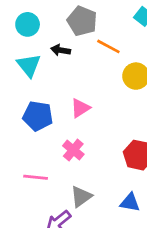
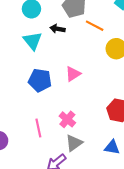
pink cross: (73, 150) -> (67, 119), moved
pink line: (36, 177) -> (38, 128), turned 72

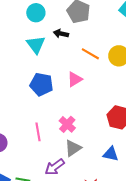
orange line: (95, 26) -> (90, 54), moved

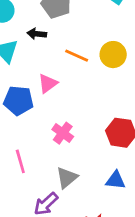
pink triangle: (75, 79) -> (48, 84), moved
pink cross: (67, 124) -> (63, 133), moved

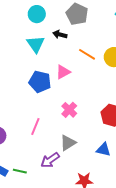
pink line: (20, 161) -> (35, 127), turned 30

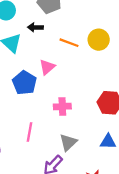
blue pentagon: (40, 82) -> (24, 83), turned 30
pink cross: (69, 110) -> (62, 106), turned -35

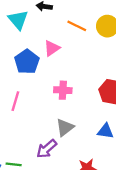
pink line: (30, 132) -> (15, 101), moved

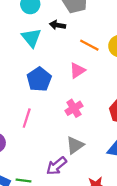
pink triangle: (52, 48) -> (77, 70), moved
pink cross: (63, 90) -> (74, 108), turned -36

